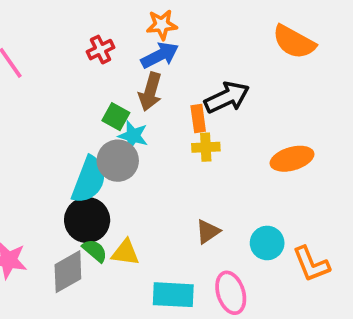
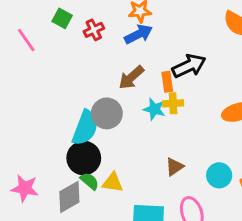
brown arrow: (150, 92) -> (131, 77), moved, turned 32
green square: (116, 117) -> (62, 18), moved
cyan star: (133, 136) -> (154, 109), moved

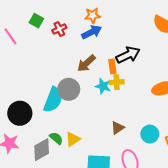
black circle: (84, 158) -> (20, 113), moved
yellow triangle: (113, 183) -> (73, 139), turned -42

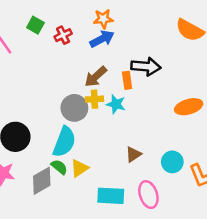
black arrow: (128, 55) -> (146, 67), turned 30
yellow cross: (117, 82) -> (94, 99), moved
cyan semicircle: (53, 100) -> (64, 142), moved

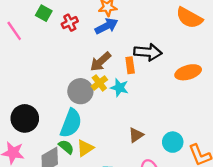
yellow cross: (94, 99) -> (99, 83), turned -35
orange ellipse: (189, 107) -> (188, 72), moved

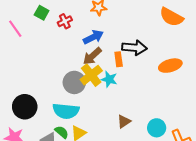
blue arrow: (106, 26) -> (93, 37), moved
yellow cross: (99, 83) -> (91, 75), size x1.5
cyan semicircle: (71, 123) -> (66, 111), turned 75

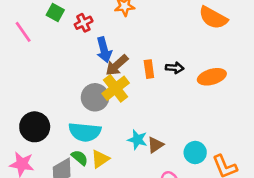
blue arrow: (93, 37) -> (104, 50), moved, turned 102
black arrow: (134, 48) -> (175, 68), moved, size x0.6
cyan star: (109, 79) -> (137, 140), moved

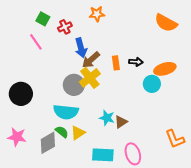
pink line: (23, 32) -> (36, 42), moved
black circle: (35, 127) -> (21, 94), moved
cyan circle: (195, 153) -> (152, 84), moved

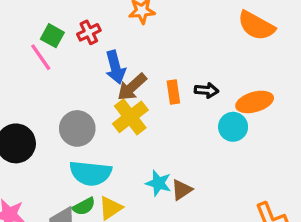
green square: (43, 19) -> (52, 36), moved
gray circle: (74, 85) -> (77, 128), moved
green semicircle: (62, 132) -> (84, 206), turned 112

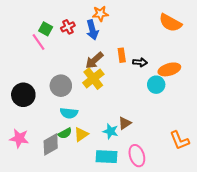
blue arrow: (115, 67) -> (92, 30), moved
orange rectangle: (173, 92) -> (122, 55), moved
cyan semicircle: (91, 173) -> (69, 113), size x0.7
cyan star: (158, 183) -> (111, 131), moved

